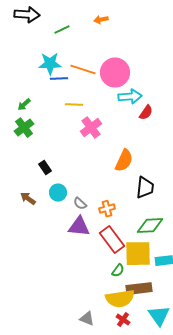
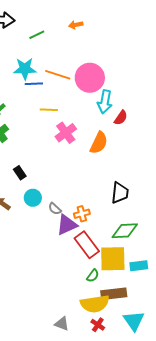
cyan arrow: (130, 97) -> (105, 102), turned 105
orange semicircle: (124, 161) -> (99, 143), moved
purple triangle: (79, 227) -> (67, 225), moved, turned -30

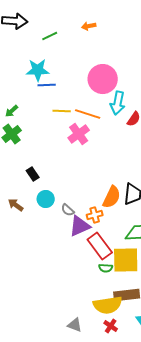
orange line: (58, 75) -> (88, 114), moved
orange semicircle: (99, 143) -> (112, 197), moved
green semicircle: (93, 276) -> (106, 268), moved, turned 56

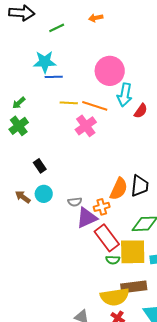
cyan circle: (46, 199) -> (44, 194), moved
gray semicircle: (68, 210) -> (75, 202), turned -48

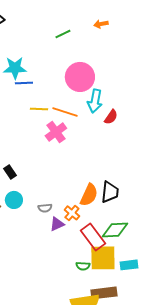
orange arrow: (96, 18) -> (101, 24), moved
green line: (57, 28) -> (63, 34), moved
orange cross: (102, 207) -> (72, 213), turned -35
purple triangle: (87, 218) -> (57, 224), size x0.7
red rectangle: (107, 238) -> (93, 237), moved

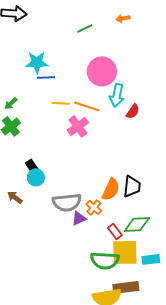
cyan circle: (14, 200) -> (36, 177), moved
gray semicircle: (45, 208) -> (67, 202), size x2.0
red rectangle: (93, 237) -> (115, 231), size x0.6
green semicircle: (83, 266) -> (105, 260), size x2.0

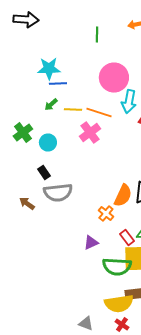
green line: (85, 28) -> (97, 34), turned -63
green arrow: (11, 103) -> (51, 104), moved
cyan circle: (36, 177) -> (48, 142), moved
gray semicircle: (67, 202) -> (58, 192), moved
purple triangle: (79, 218) -> (91, 242), moved

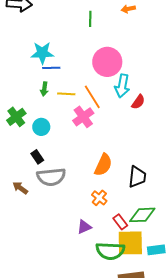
green arrow: (51, 104) -> (44, 89), turned -40
orange line: (99, 112) -> (92, 97), turned 40
orange semicircle: (123, 196) -> (103, 165), moved

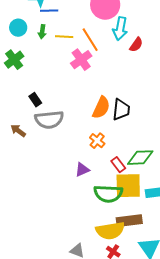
cyan circle: (41, 127) -> (18, 28), moved
black trapezoid: (137, 177) -> (121, 110), moved

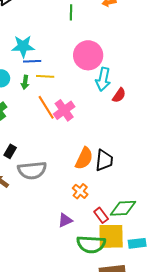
yellow line: (64, 37) -> (45, 76), moved
orange line: (90, 40) -> (46, 107), moved
black rectangle: (35, 100) -> (10, 151), moved, turned 64

